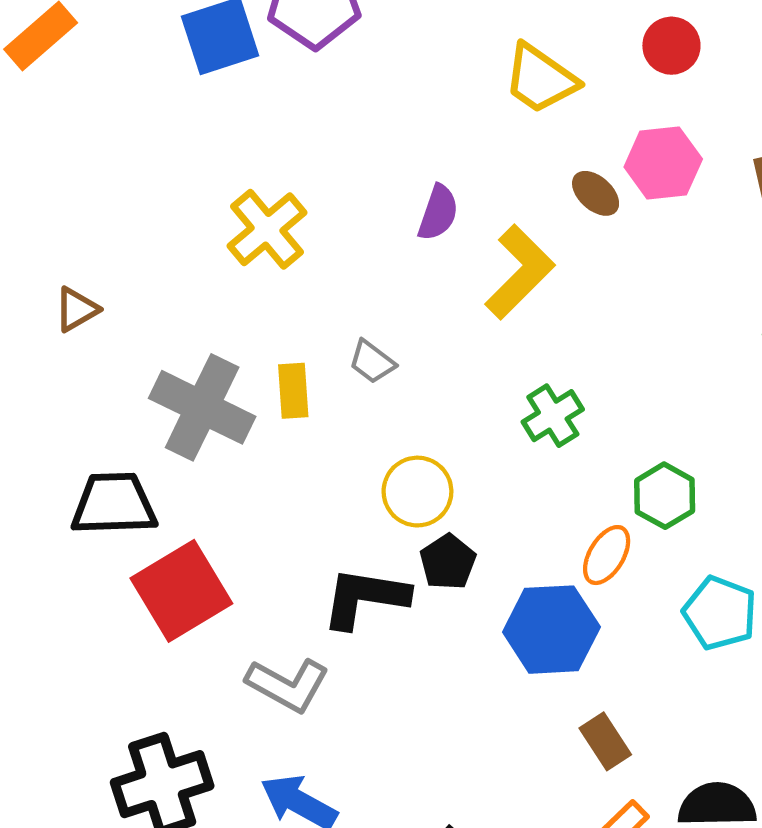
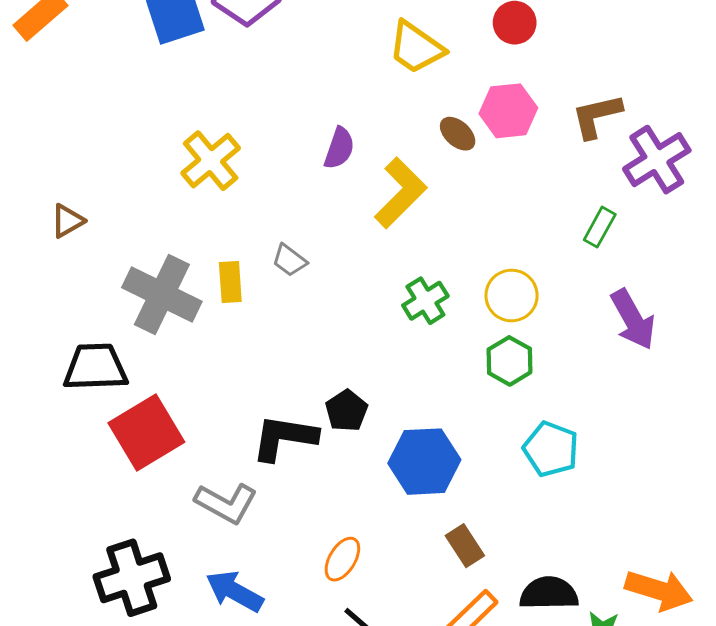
yellow circle: (417, 492) -> (512, 296), moved
orange ellipse: (607, 555) -> (342, 559), moved

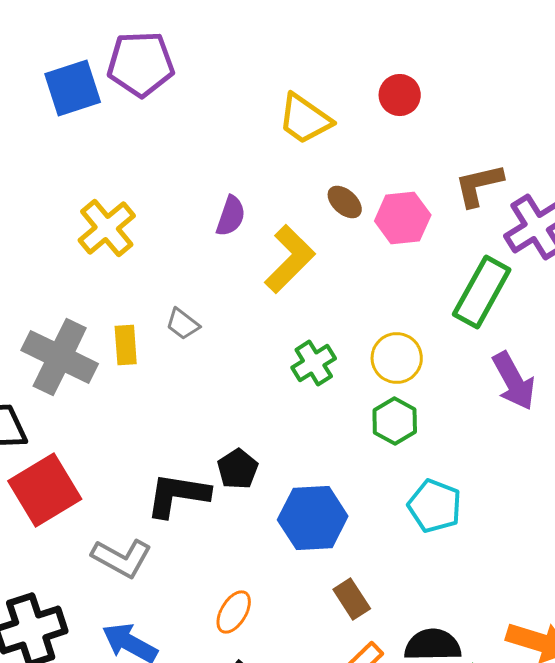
pink hexagon: (508, 111) -> (403, 218), moved
green rectangle: (600, 227) -> (482, 292), size x1.8

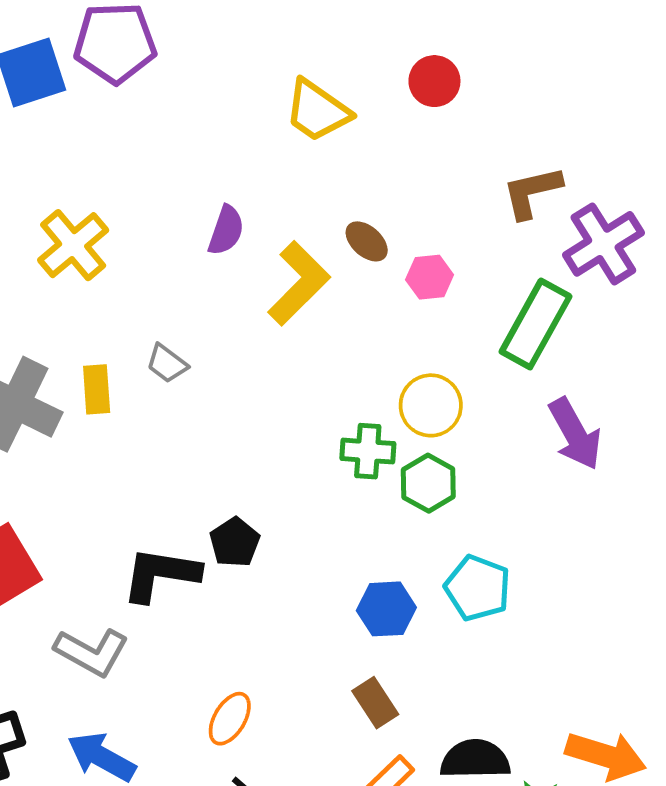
brown ellipse: (345, 202) -> (367, 241), moved
pink hexagon: (403, 218) -> (430, 277), moved, size x0.7
green cross: (314, 363) -> (368, 451), moved, turned 36
blue hexagon: (313, 518) -> (386, 609), moved, size x0.7

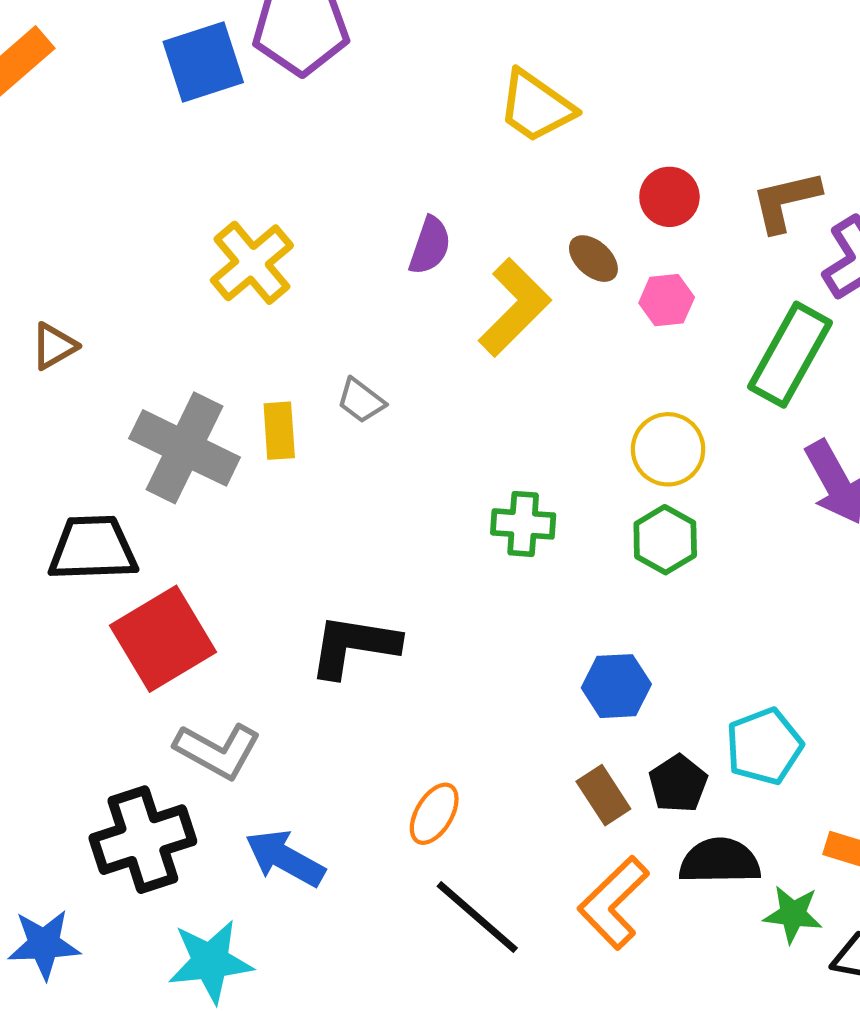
red circle: (434, 81) -> (669, 197), moved
green cross: (368, 451) -> (523, 524), moved
black pentagon: (235, 542) -> (678, 784), moved
cyan pentagon: (478, 588) -> (764, 746), moved, turned 30
gray L-shape: (92, 652) -> (218, 751), moved

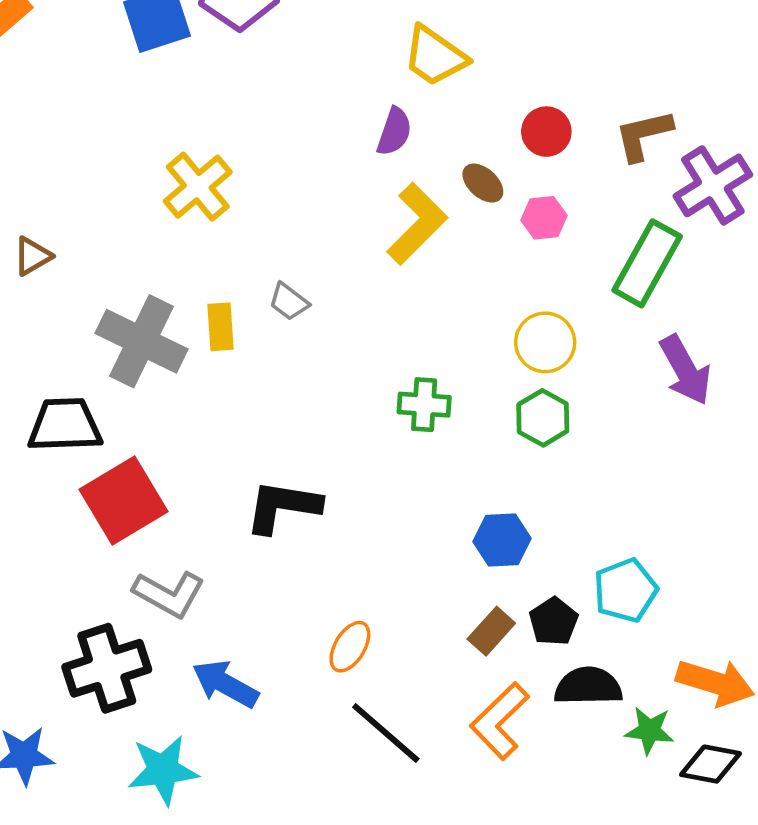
purple semicircle: (430, 246) -> (394, 132), moved
brown rectangle: (603, 795) -> (491, 631), turned 75

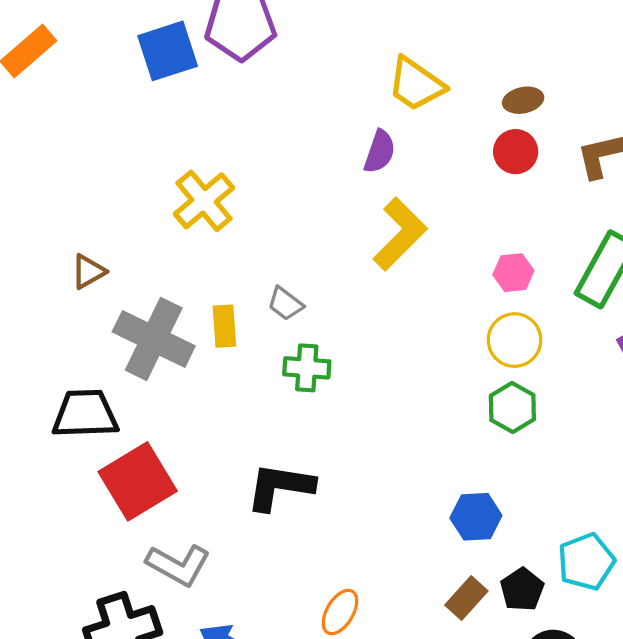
brown ellipse: (483, 183) -> (523, 100), moved, turned -54
pink hexagon: (544, 218) -> (513, 273), moved
brown triangle: (32, 256) -> (88, 272), moved
green cross: (424, 405) -> (307, 368), moved

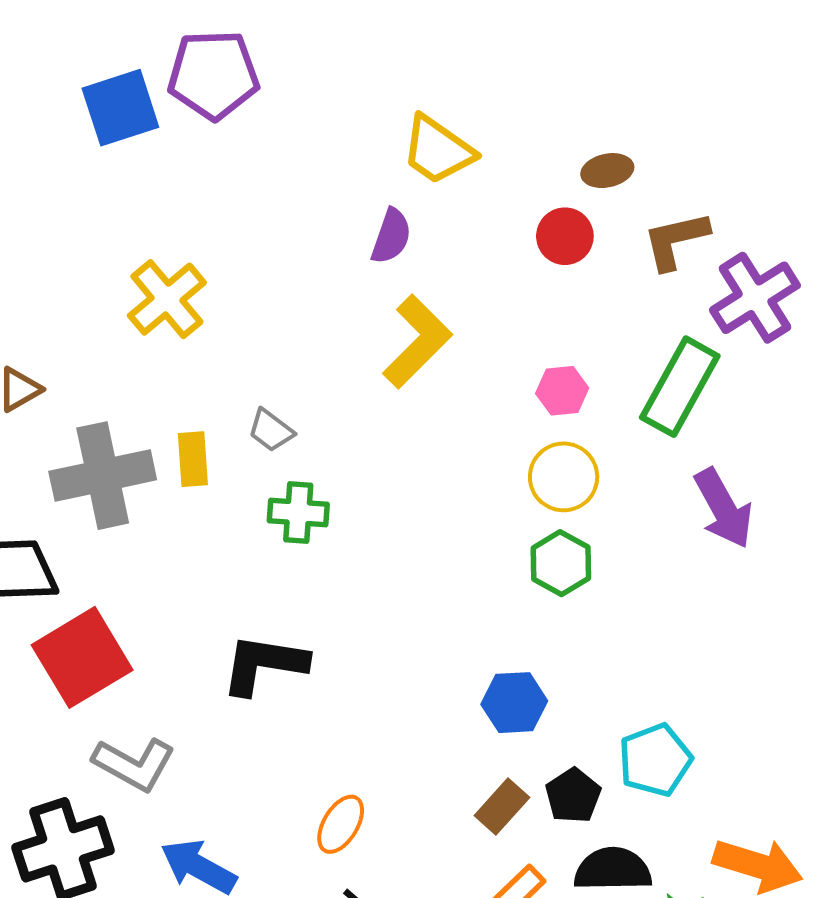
brown ellipse: (523, 100) -> (607, 171), moved
gray cross: (154, 339) -> (103, 476), turned -38

